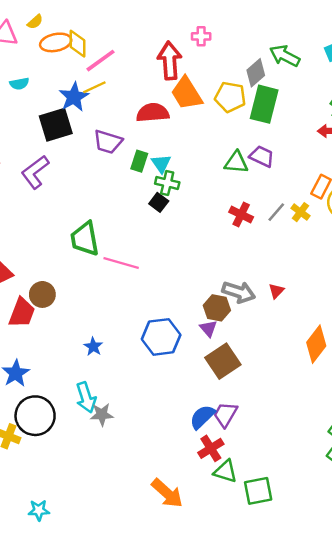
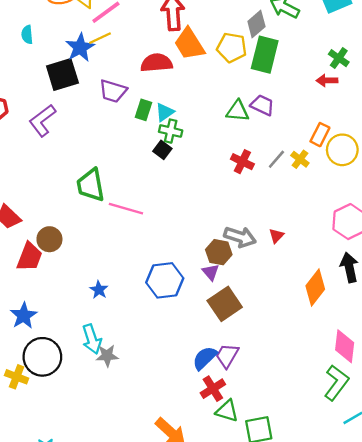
cyan semicircle: (19, 84) -> (27, 35), turned 96
cyan triangle: (161, 164) -> (165, 112), turned 30

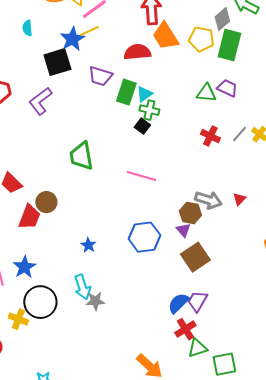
green rectangle: (144, 110) -> (126, 92), size x1.4
pink line: (126, 209) -> (141, 176), moved
green triangle: (227, 411) -> (197, 348), turned -35

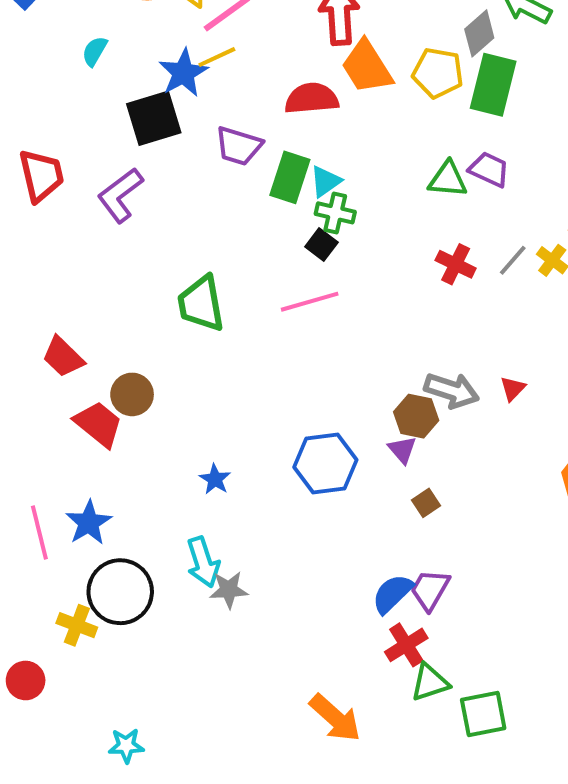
cyan semicircle: (27, 28) -> (95, 51), turned 35
pink line: (141, 176) -> (310, 302), moved, turned -32
red trapezoid: (29, 217) -> (99, 424), turned -72
brown square: (195, 257) -> (426, 503), size x0.5

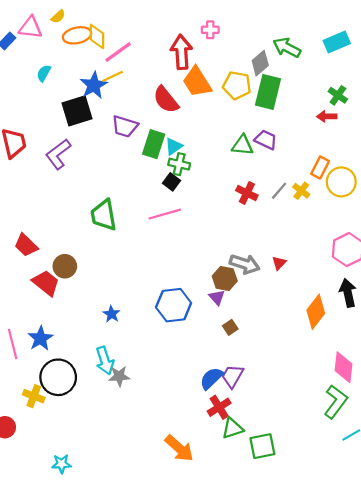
red semicircle: (312, 99) -> (166, 100), turned -124

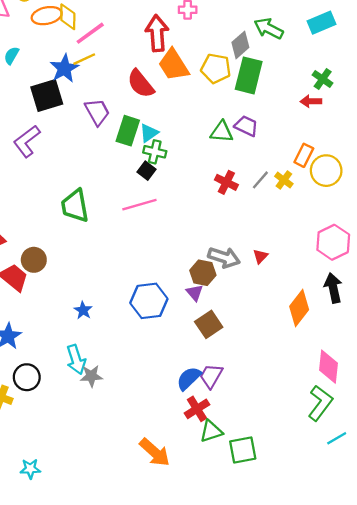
purple trapezoid: (125, 126) -> (97, 112), turned -136
brown square: (230, 327) -> (209, 324), size x1.6
black circle: (58, 377) -> (27, 377), size x0.7

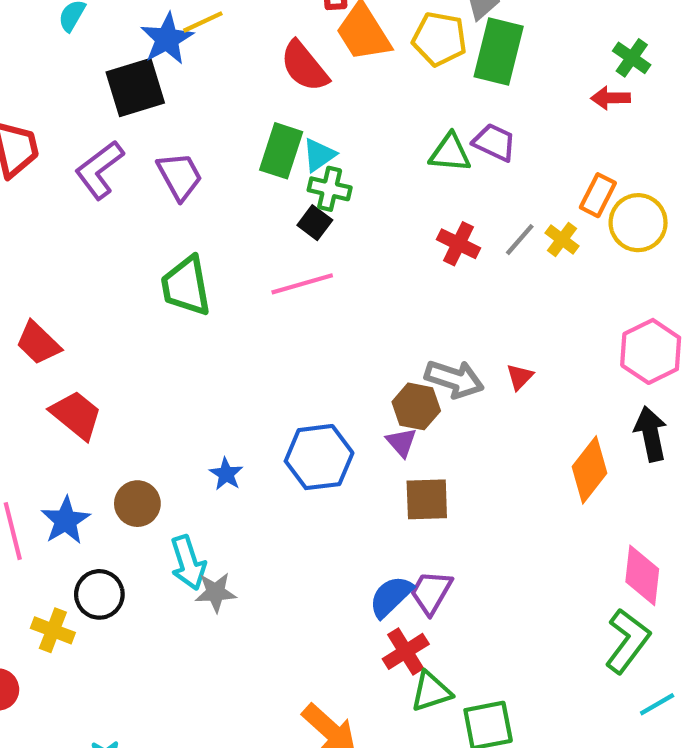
purple trapezoid: (97, 112) -> (180, 176), moved
brown circle: (34, 260) -> (137, 504), moved
blue star: (83, 310) -> (226, 474), moved
brown square: (209, 324) -> (427, 499), turned 32

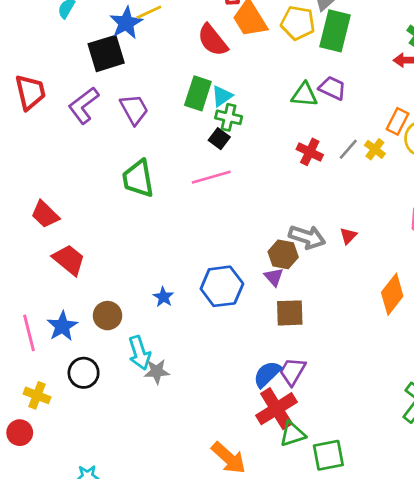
yellow cross: (53, 630) -> (37, 395), moved
red cross: (406, 651) -> (276, 409), size x1.4

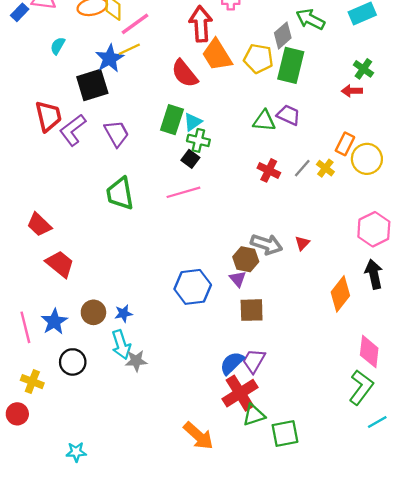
red trapezoid: (30, 92) -> (48, 116), moved
blue star: (163, 297) -> (123, 313), moved, turned 30

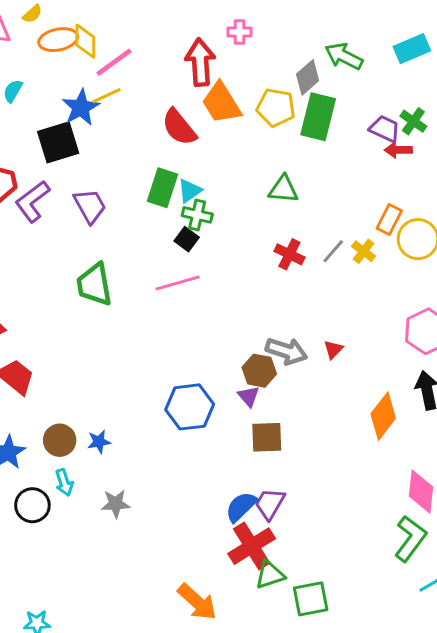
purple trapezoid: (288, 115) -> (385, 129), moved
cyan arrow: (121, 345) -> (64, 483), moved, size x0.7

